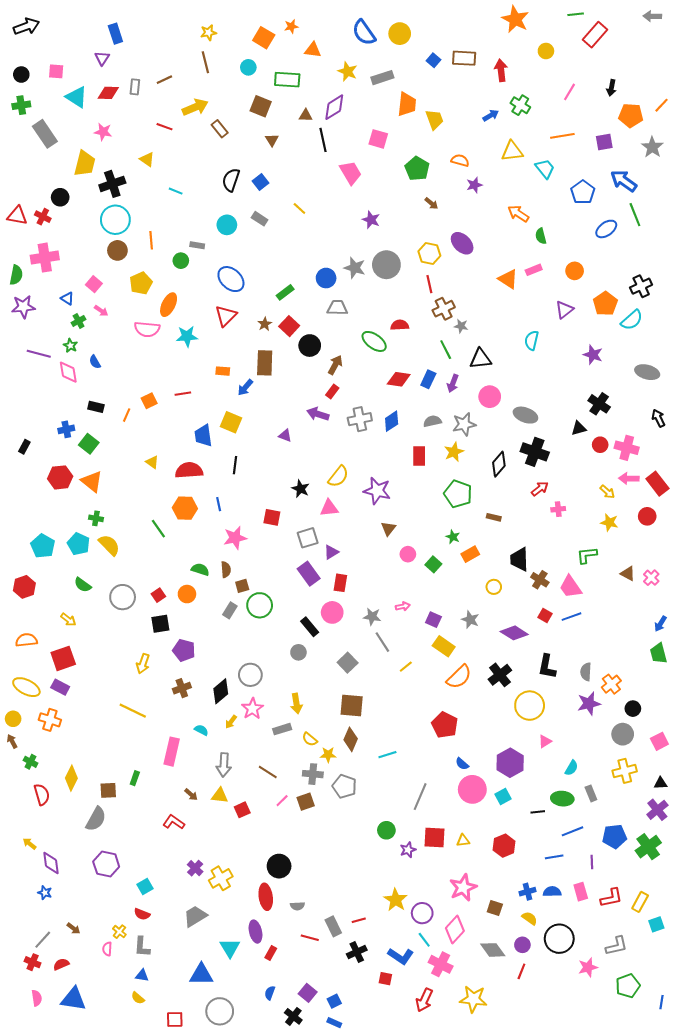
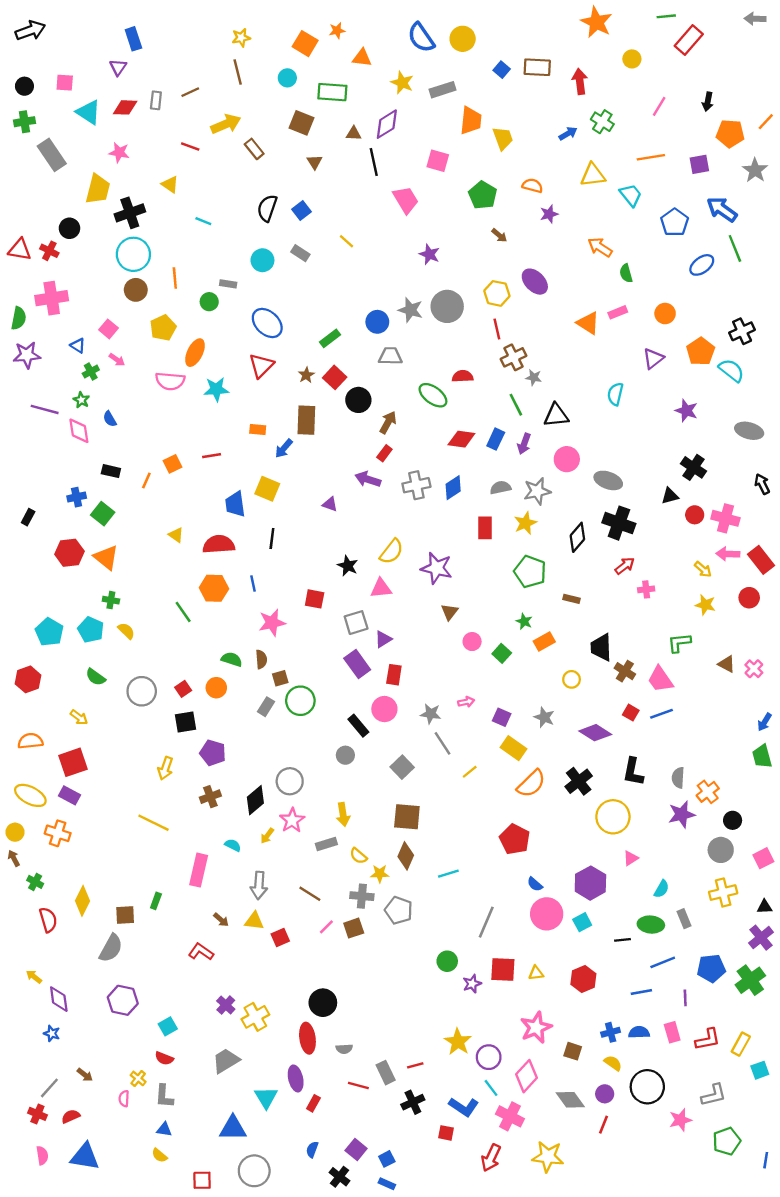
cyan semicircle: (632, 320) -> (731, 370), turned -100
yellow semicircle: (109, 545) -> (126, 631), size x0.7

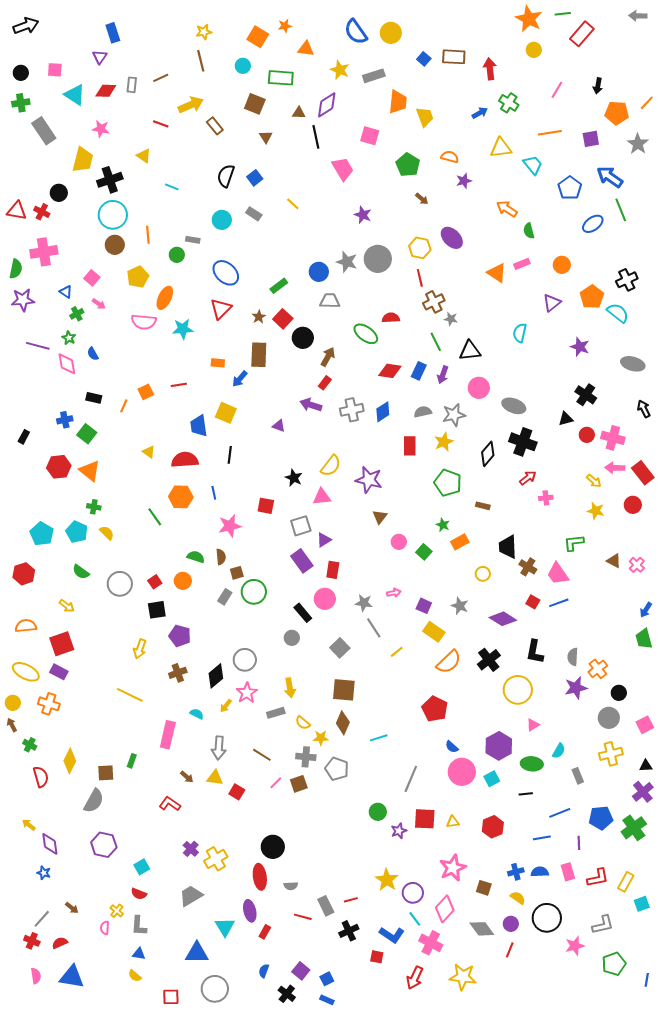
orange star: (596, 22) -> (529, 19), moved
green ellipse: (651, 925) -> (532, 764), moved
red square: (280, 938) -> (237, 792), turned -35

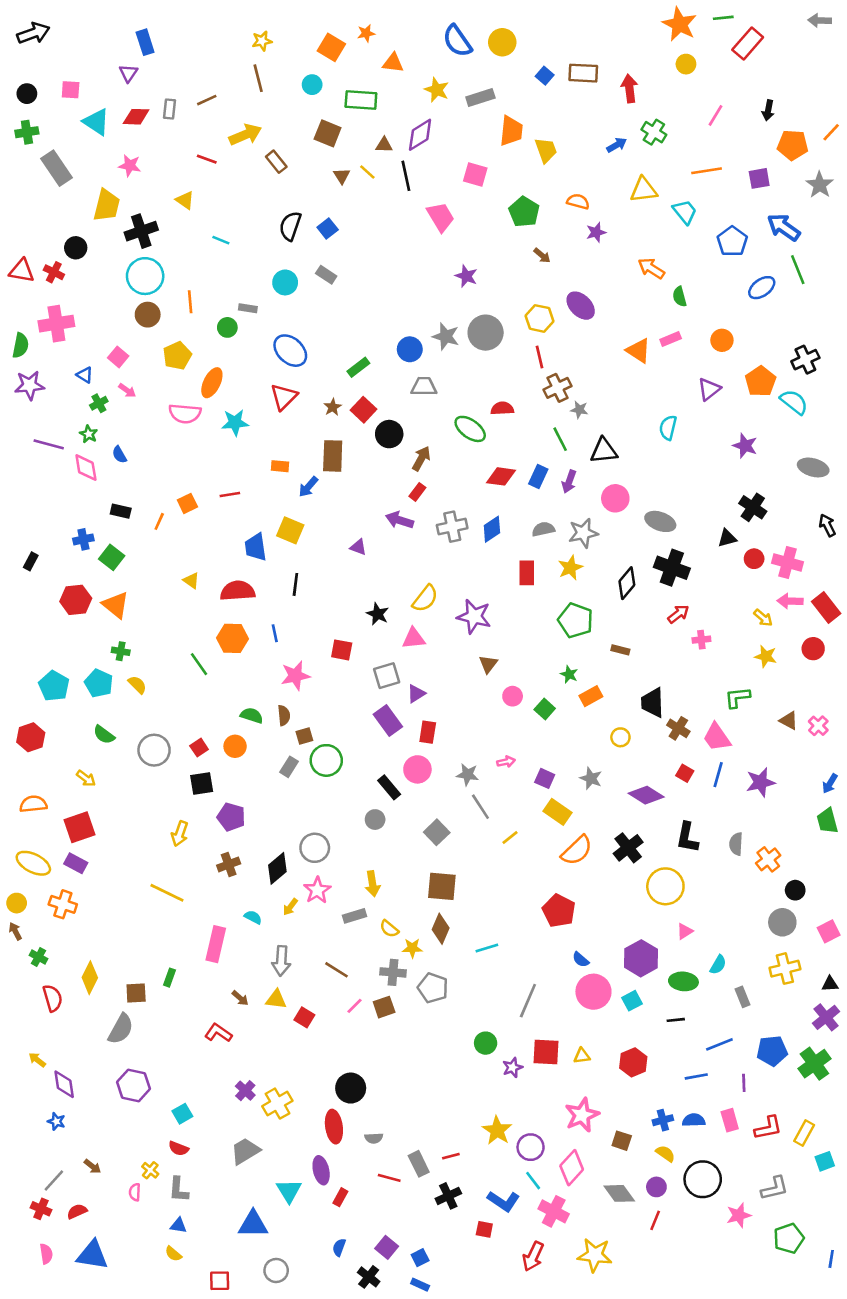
yellow line: (293, 204) -> (367, 172), moved
blue line: (559, 603) -> (718, 775), turned -54
purple star: (576, 688) -> (761, 782), moved
gray circle: (215, 989) -> (276, 1270), size x0.7

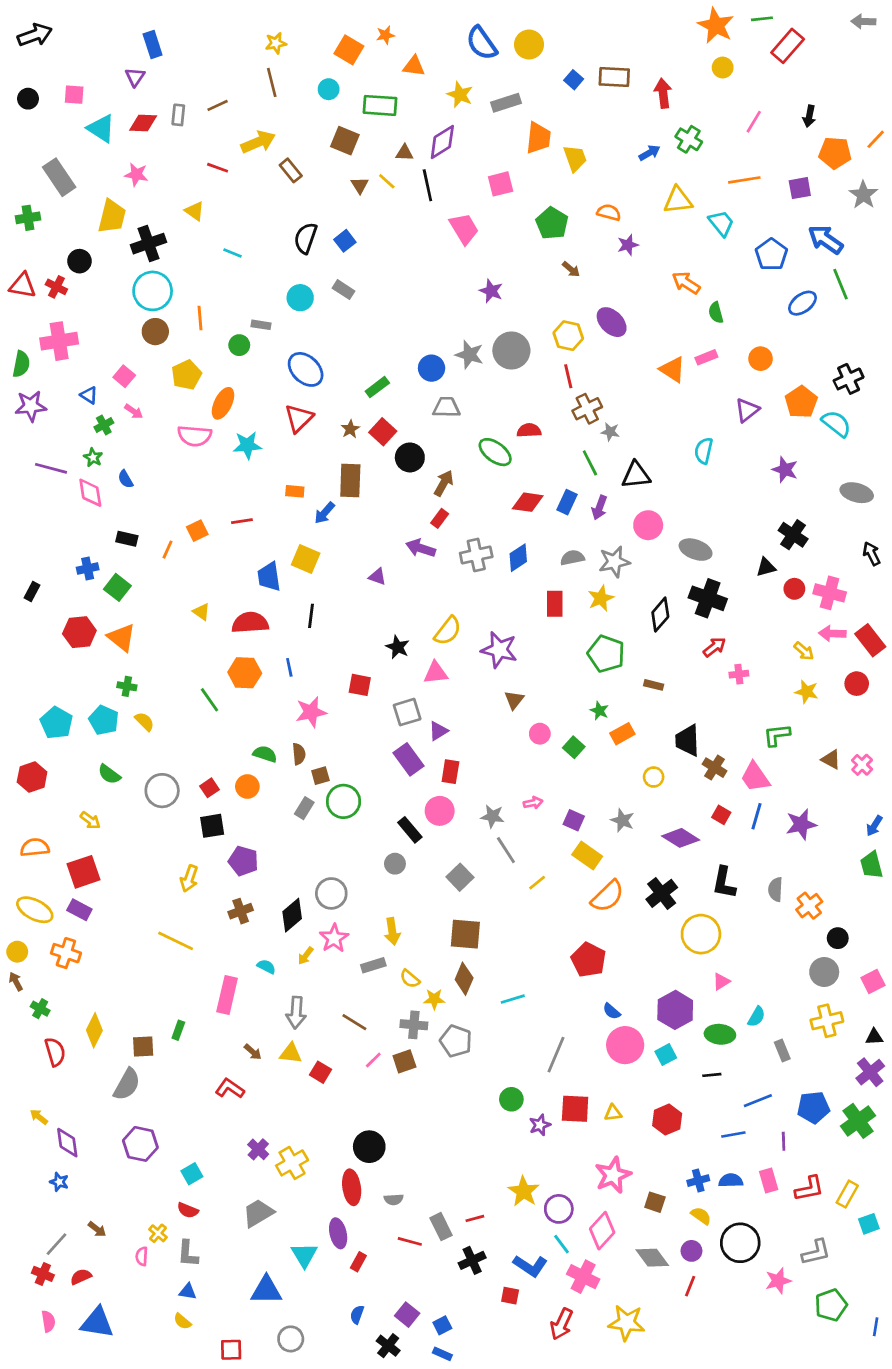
green cross: (27, 132) -> (28, 218), moved
pink square: (475, 175) -> (501, 184), turned -30

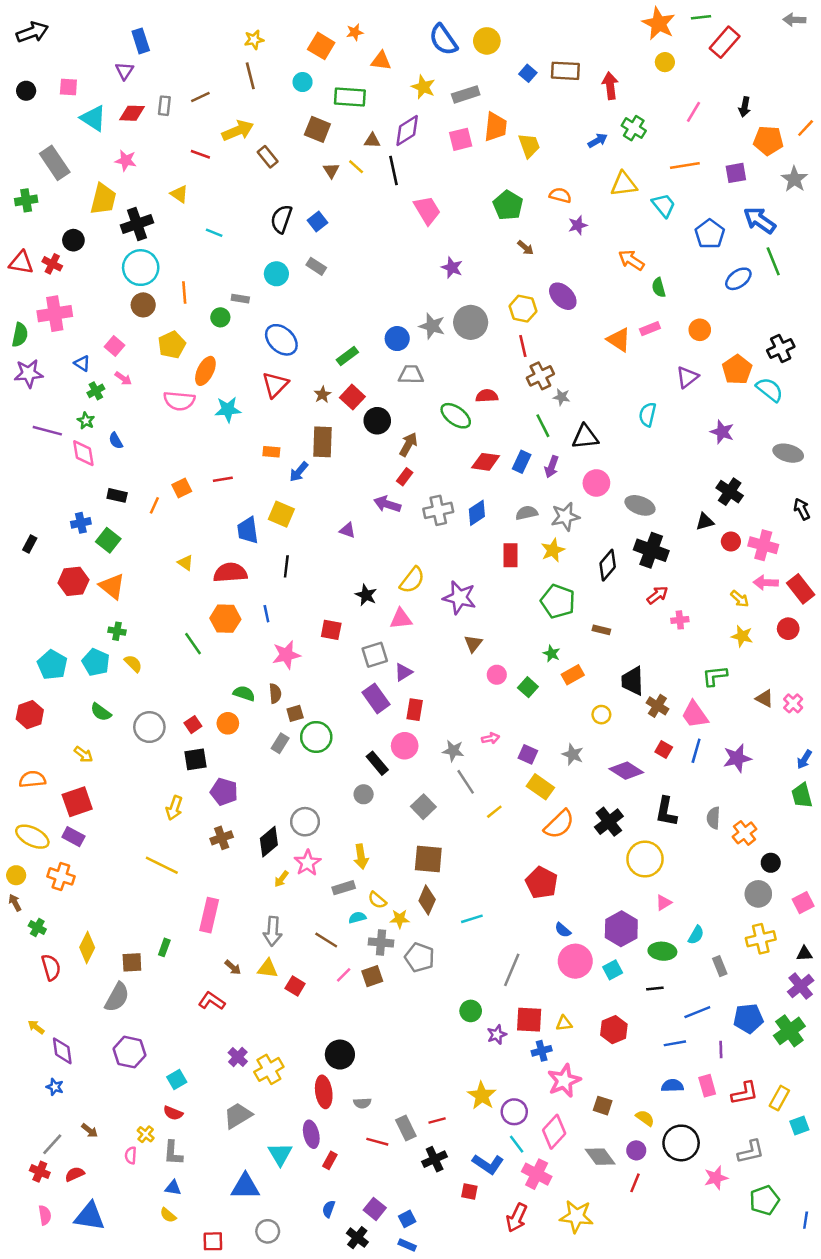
pink square: (501, 184) -> (461, 139), moved
cyan semicircle: (266, 967) -> (357, 918), moved, turned -42
blue cross: (698, 1181) -> (542, 1051), moved

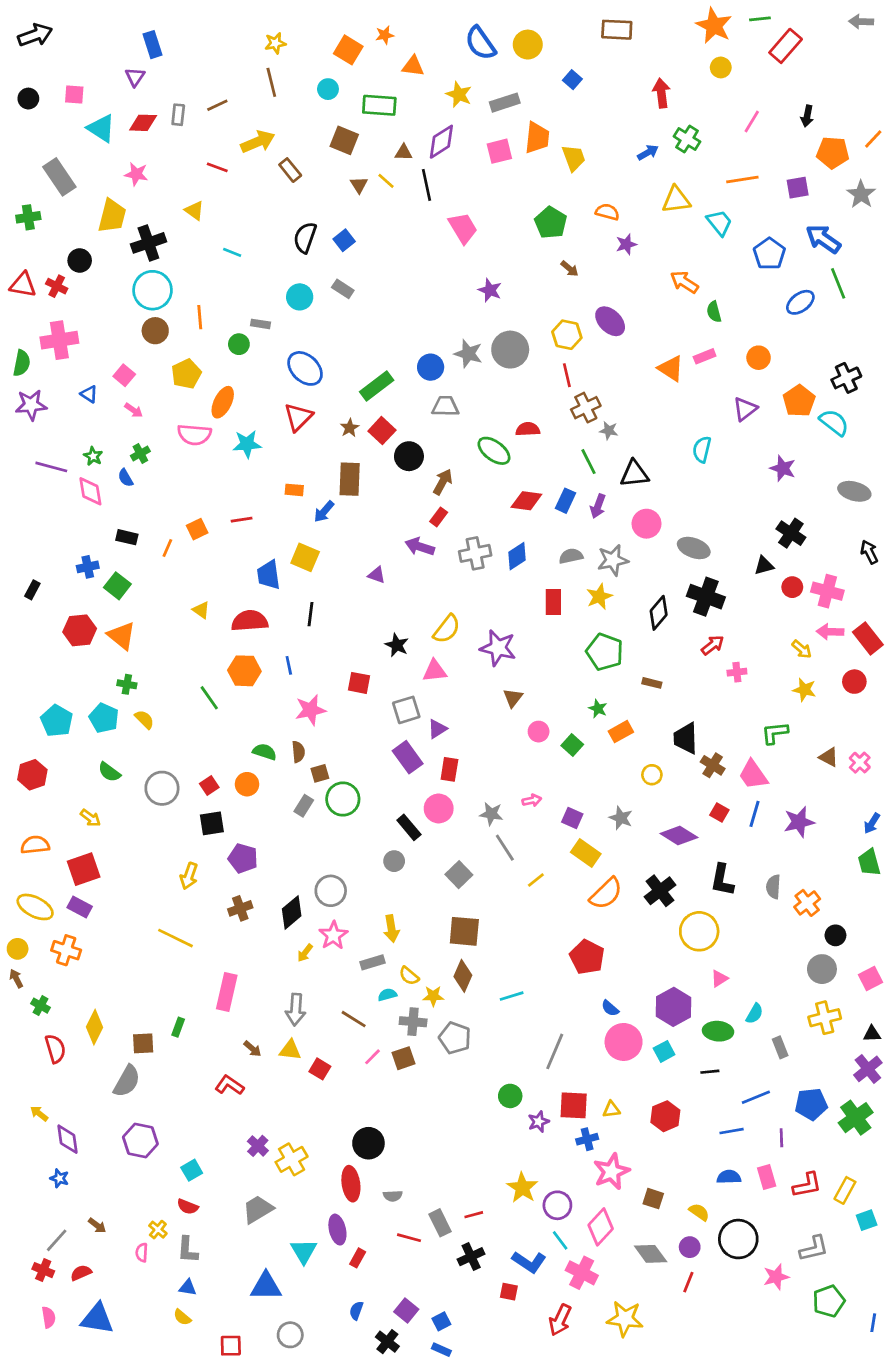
brown rectangle: (565, 71) -> (617, 30), moved
green rectangle: (347, 356) -> (377, 386), size x1.4
green cross: (96, 391) -> (140, 453), moved

